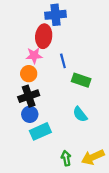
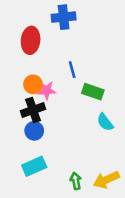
red ellipse: (44, 36) -> (31, 40), moved
pink star: (34, 55) -> (46, 90), moved
cyan semicircle: (80, 114) -> (105, 122), moved
cyan rectangle: (40, 131) -> (34, 166), moved

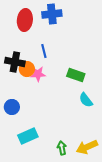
red ellipse: (31, 40) -> (25, 20), moved
blue line: (72, 70) -> (44, 51), moved
black cross: (33, 110) -> (15, 62), moved, turned 30
blue circle: (34, 131) -> (12, 107), moved

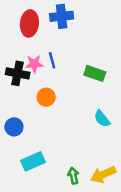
orange circle: (27, 69) -> (46, 97), moved
pink star: (38, 74) -> (34, 64), moved
green rectangle: (76, 75) -> (95, 73), moved

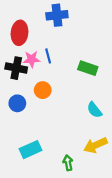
red ellipse: (29, 23) -> (20, 33), moved
blue circle: (14, 127) -> (17, 103), moved
yellow arrow: (103, 174) -> (96, 145), moved

